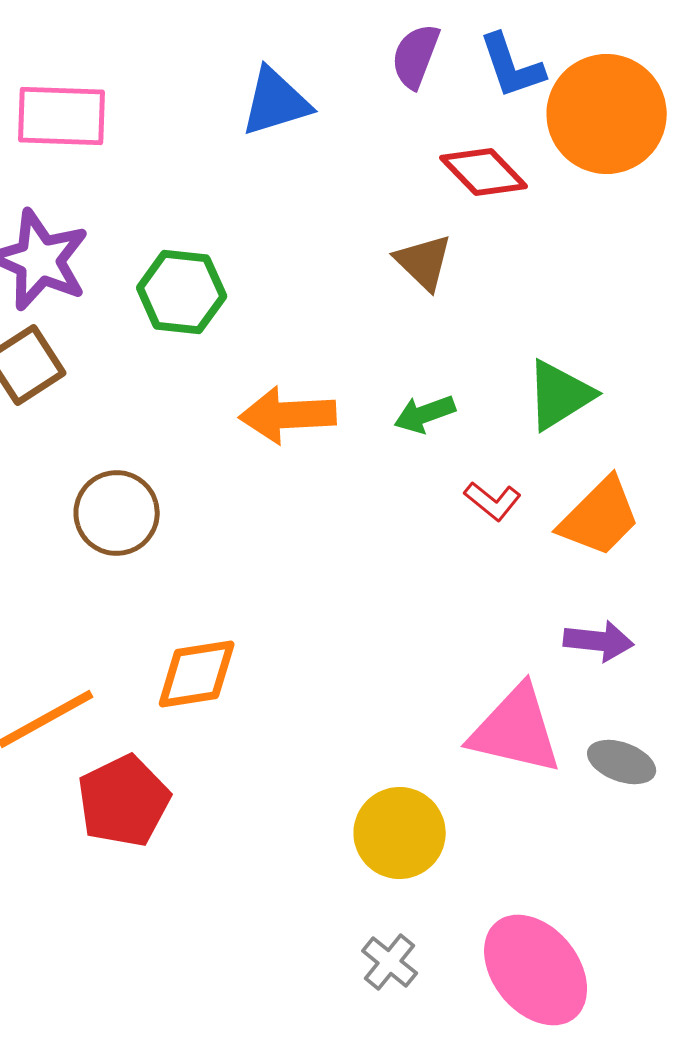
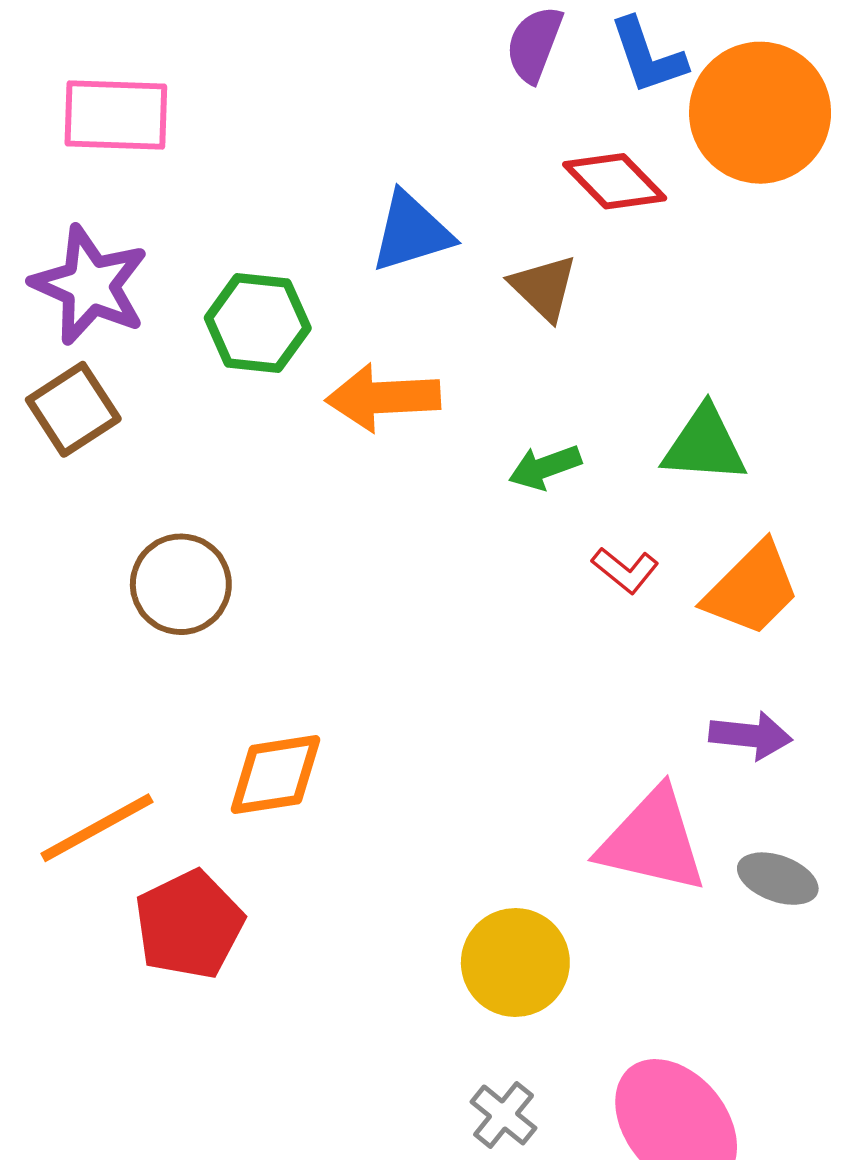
blue triangle: (276, 102) -> (411, 232), moved
green triangle: (560, 395) -> (704, 445), turned 36
orange arrow: (288, 415) -> (383, 397), moved

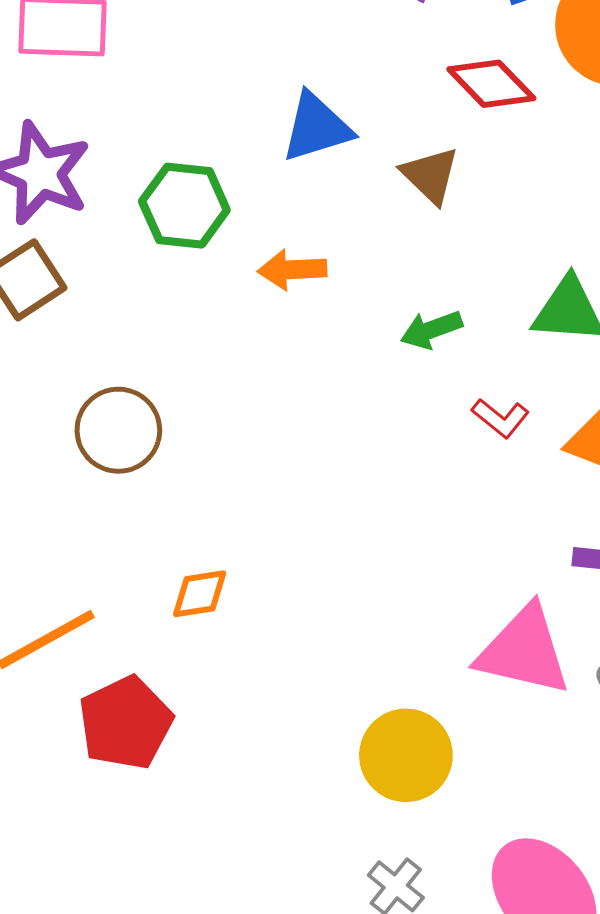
orange arrow: (383, 397) -> (292, 270), size x0.7
orange diamond: (275, 775) -> (200, 594), size x0.7

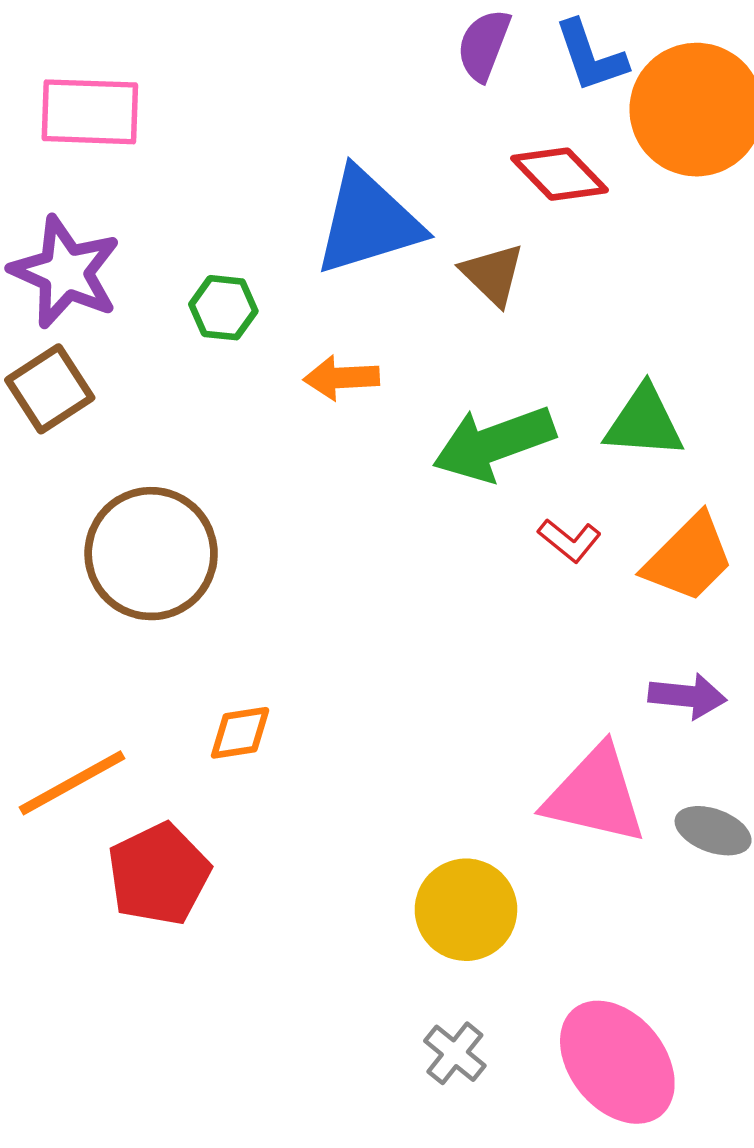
blue triangle: (317, 127) -> (368, 222), size x1.4
green hexagon: (184, 206) -> (223, 308), size x0.7
green arrow: (431, 330) -> (494, 443), size x1.8
brown circle: (118, 430) -> (151, 554), size x1.4

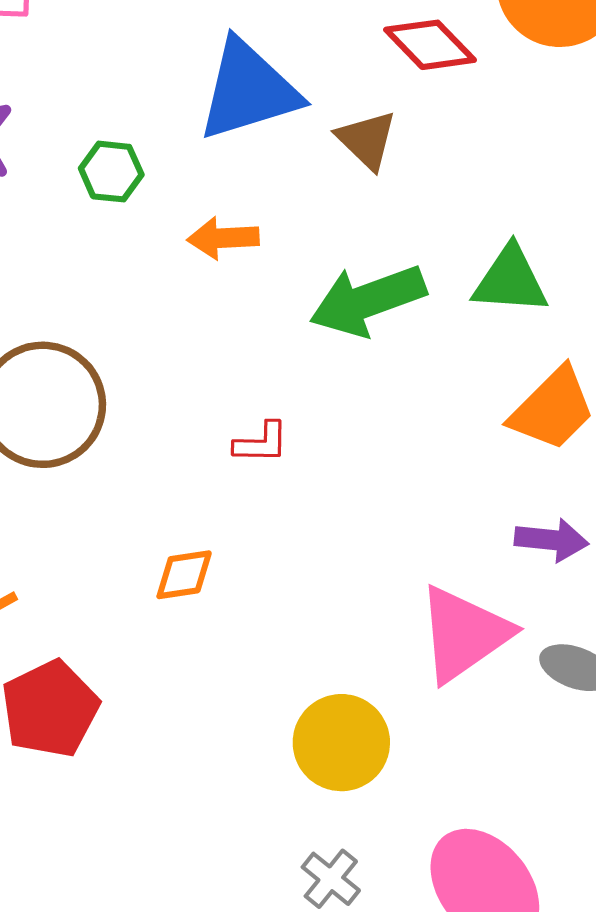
red L-shape: (569, 540) -> (261, 443), moved, turned -38
orange diamond: (240, 733) -> (184, 575), moved
pink triangle: (595, 795) -> (464, 634), turned -48

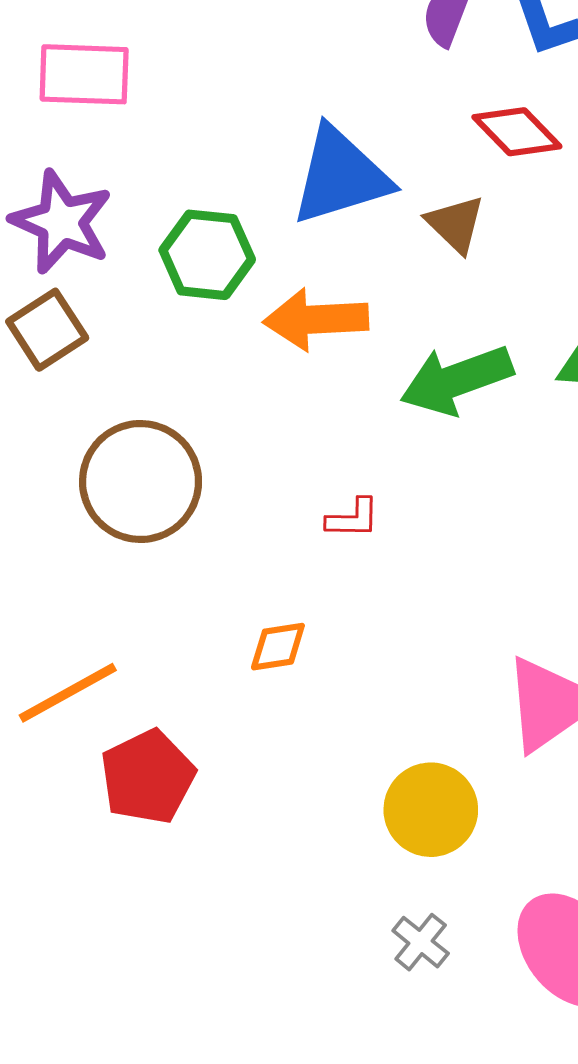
green hexagon: (111, 172) -> (207, 255), size x1.5
orange arrow: (223, 238) -> (316, 319), size x1.5

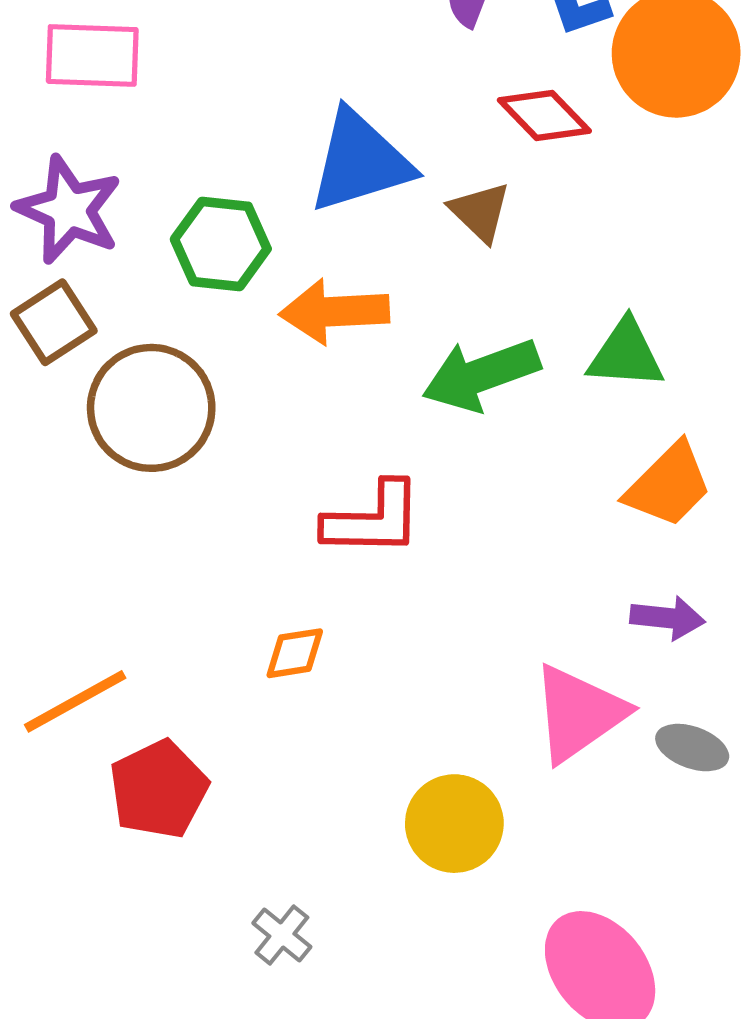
brown circle: (141, 481) -> (151, 408), moved
red L-shape: (353, 518) -> (373, 519), size x1.8
gray cross: (421, 942) -> (282, 935), moved

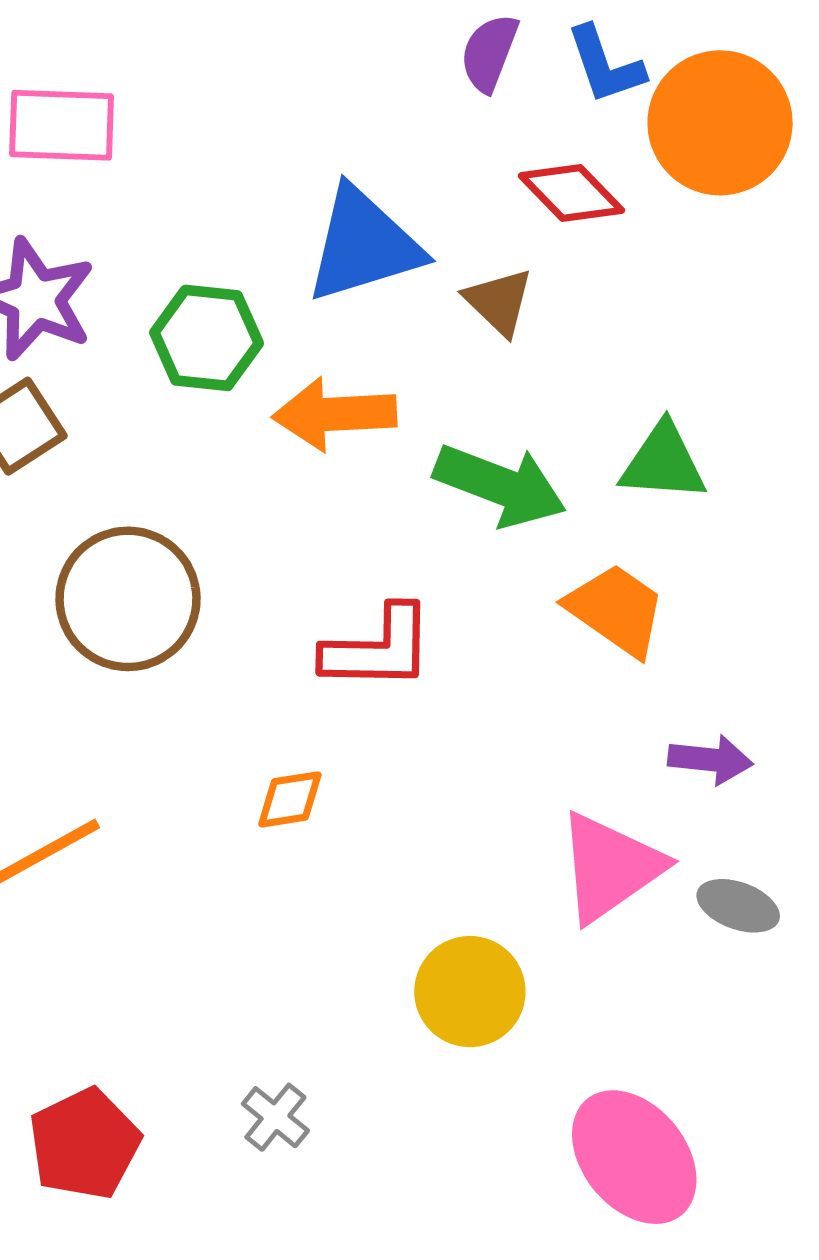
green arrow: (481, 375) -> (500, 485), turned -139
brown circle: (151, 408) -> (128, 599), moved
orange trapezoid: (669, 485) -> (616, 610), moved, turned -100
red pentagon: (159, 789) -> (85, 1144), moved

